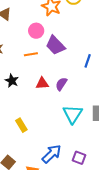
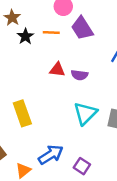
black star: (12, 81) -> (25, 36), moved
purple semicircle: (61, 84) -> (80, 75), turned -128
yellow rectangle: (21, 125) -> (22, 113), size x1.5

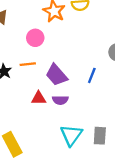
purple trapezoid: (82, 28) -> (56, 75), moved

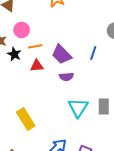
pink circle: (35, 38) -> (22, 30), moved
red triangle: (39, 98) -> (37, 66), moved

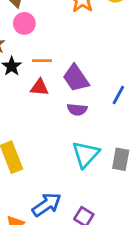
pink circle: (22, 30) -> (24, 23), moved
blue line: (93, 53) -> (118, 95), moved

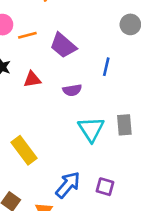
orange line: (42, 61) -> (27, 35), moved
purple trapezoid: (76, 78) -> (63, 45), moved

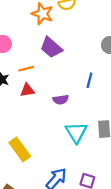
orange line: (27, 35) -> (26, 69), moved
purple trapezoid: (63, 45) -> (51, 48), moved

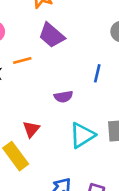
red triangle: (27, 90) -> (31, 129), moved, turned -40
cyan triangle: (76, 132) -> (82, 135), turned 30

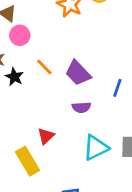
purple trapezoid: (52, 35) -> (78, 73), moved
orange line: (22, 61) -> (44, 67), turned 54

